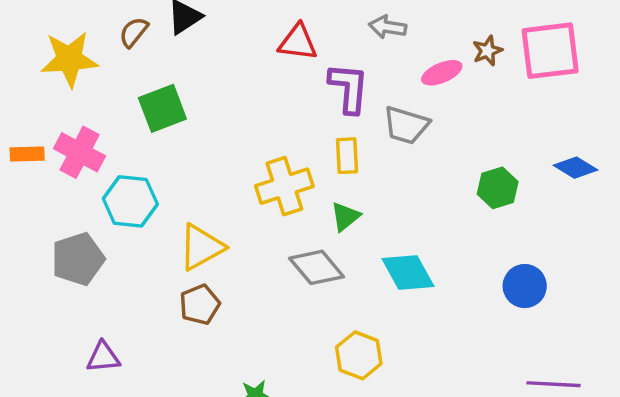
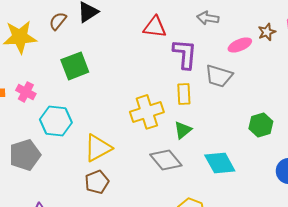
pink cross: (80, 152) -> (26, 92), size x0.7
green hexagon: (498, 188) -> (261, 125), moved

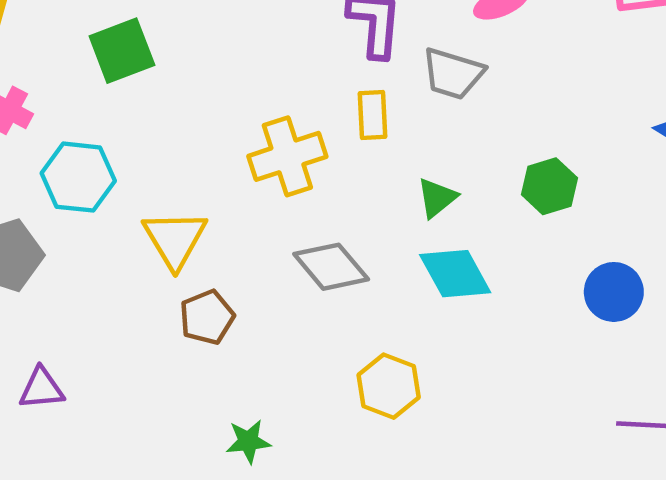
green triangle: (183, 130) -> (437, 198), moved
yellow triangle: (98, 148) -> (175, 239), turned -32
brown pentagon: (97, 182) -> (207, 317), moved

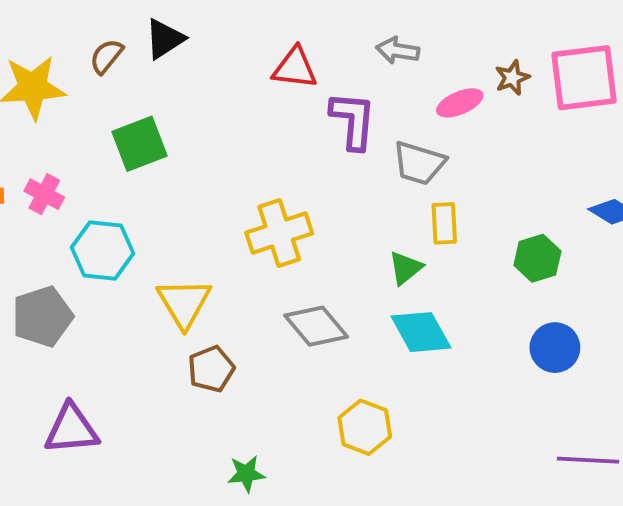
yellow rectangle: (372, 115) -> (444, 223), moved
green hexagon: (549, 186) -> (537, 258), moved
purple triangle: (41, 388) -> (71, 429), size x1.4

